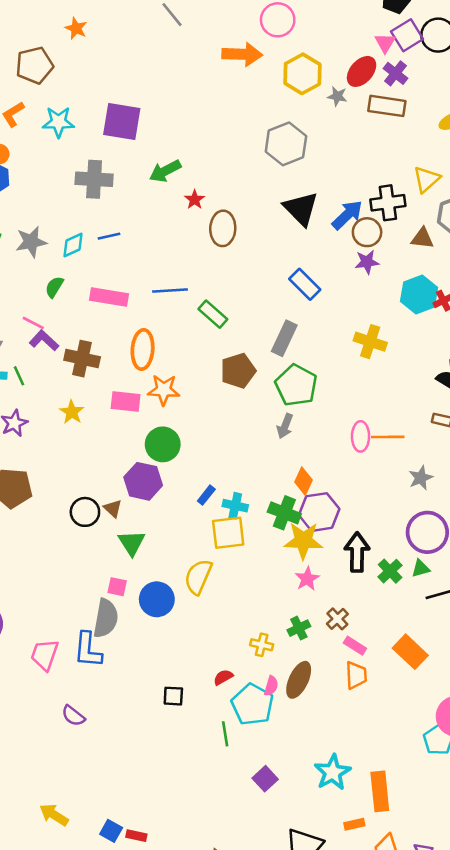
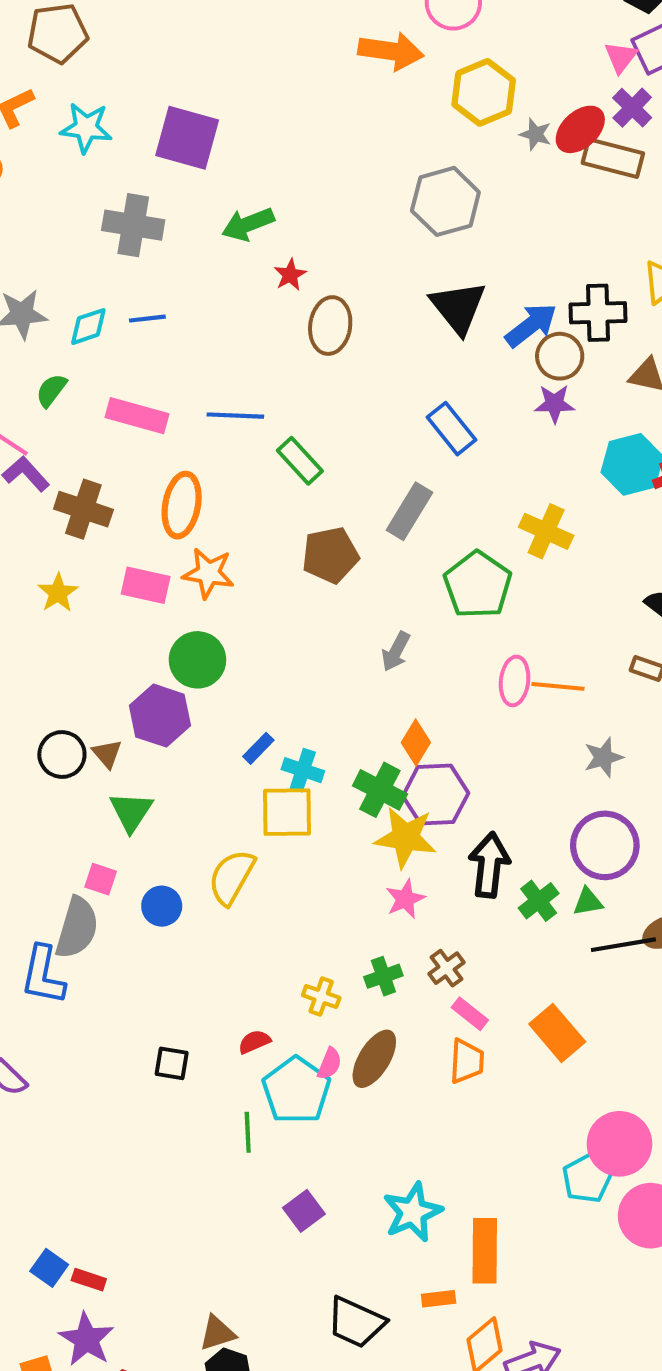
red ellipse: (362, 71) -> (580, 129), moved
green pentagon: (296, 385) -> (478, 585), moved
blue circle: (157, 599) -> (162, 906), size x0.7

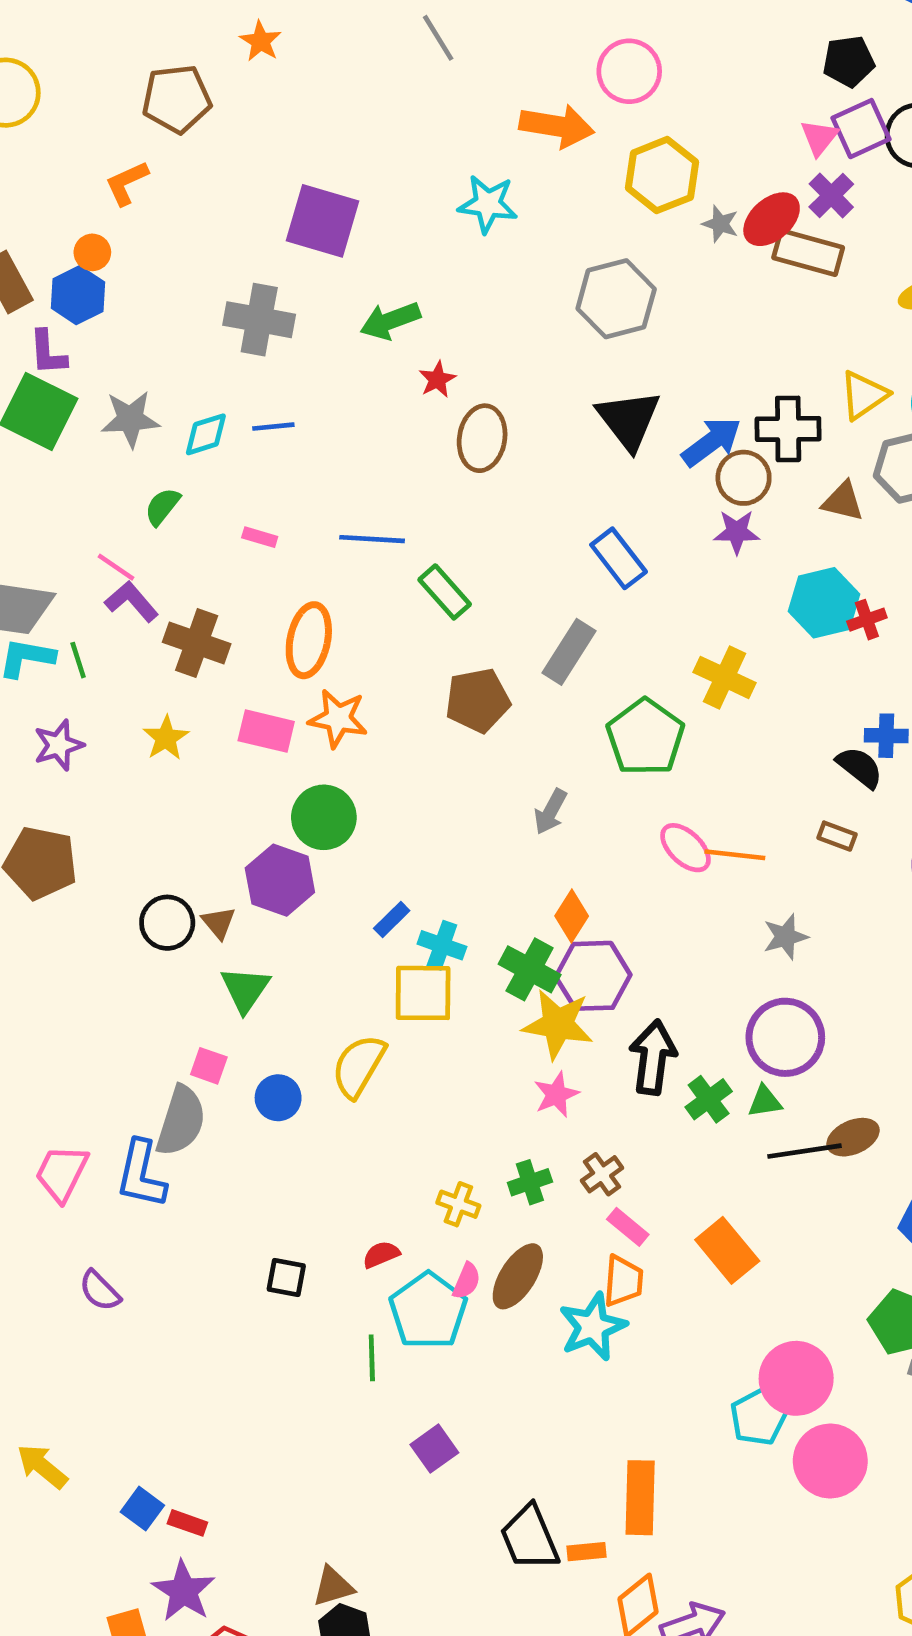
cyan star: (86, 128) -> (488, 204), moved
pink rectangle: (137, 416) -> (260, 537), size x0.5
pink ellipse: (515, 681) -> (685, 848), turned -54
cyan star: (413, 1212) -> (593, 1327), moved
black trapezoid: (356, 1322) -> (530, 1538), moved, turned 42

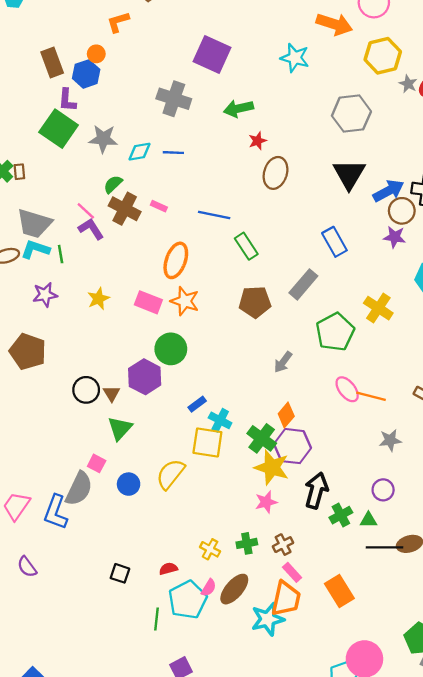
brown cross: (197, 643) -> (125, 209), moved
purple circle: (785, 1037) -> (383, 490), size x0.6
orange trapezoid: (623, 1281) -> (286, 599), size x1.4

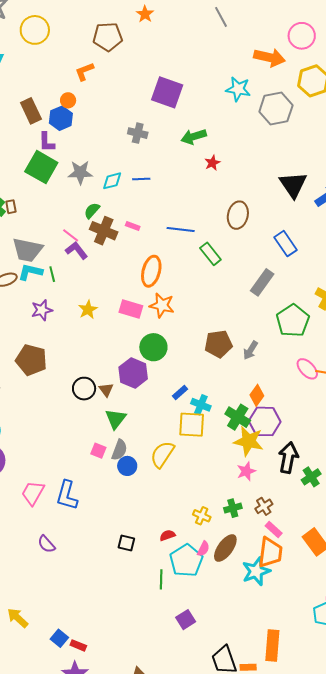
gray cross: (174, 99) -> (138, 133), size x0.7
gray hexagon: (351, 114) -> (276, 109), moved
brown ellipse: (276, 173) -> (238, 215), moved
brown pentagon: (255, 302) -> (219, 344), moved
gray semicircle: (79, 489) -> (119, 450), moved, size x0.7

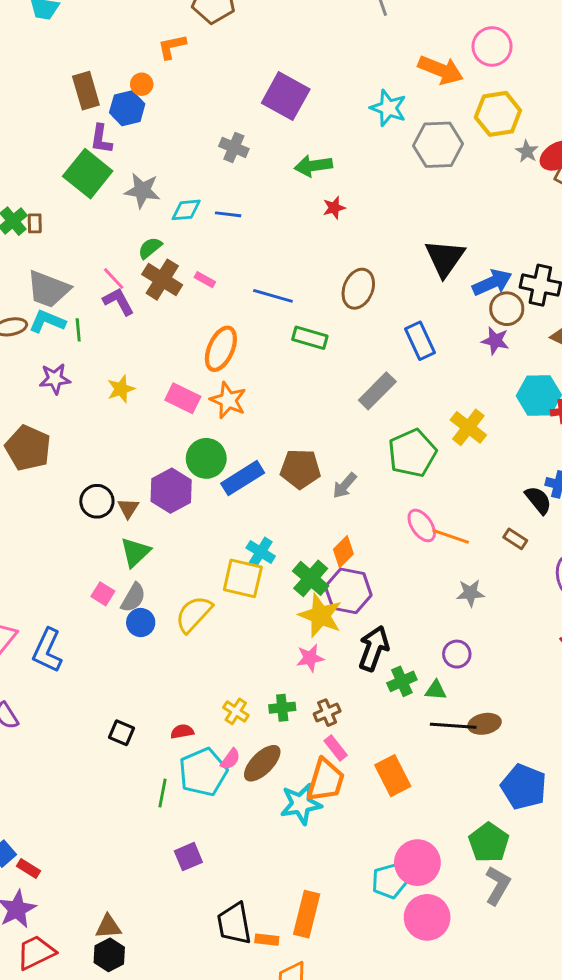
green rectangle: (210, 254) -> (310, 338), turned -45
blue rectangle: (180, 393) -> (243, 478), moved, size x1.8

